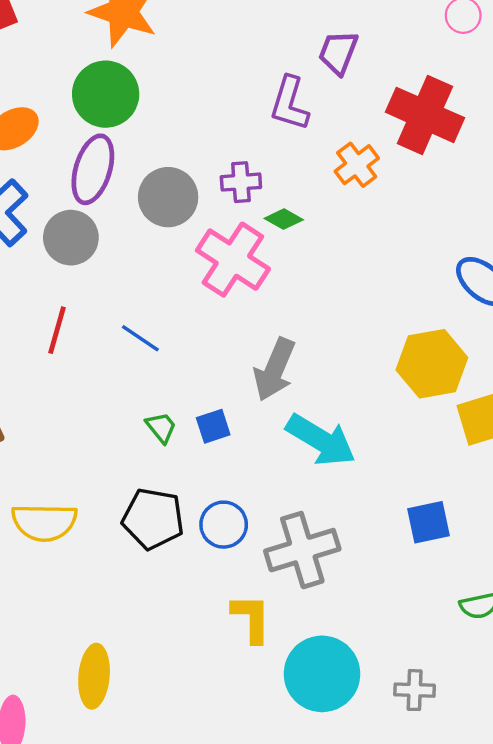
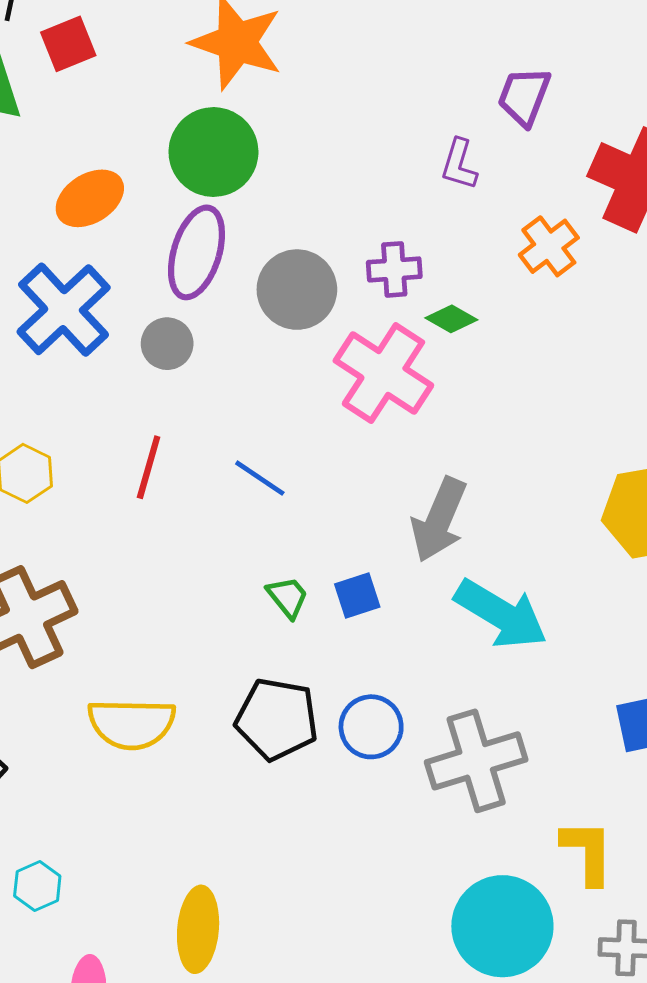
purple L-shape: (290, 103) -> (459, 164), size x0.7
gray circle: (71, 238) -> (167, 344), size x0.7
yellow L-shape: (251, 618) -> (587, 852), moved

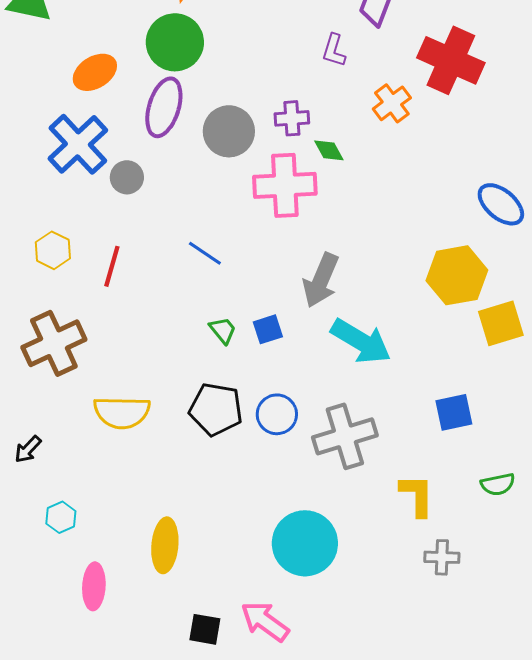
green diamond: (451, 319) -> (329, 150), turned 32
gray circle: (167, 344) -> (127, 177), moved
pink cross: (383, 373) -> (285, 185), turned -36
red line: (149, 467) -> (112, 266), moved
cyan circle: (502, 926) -> (305, 543), moved

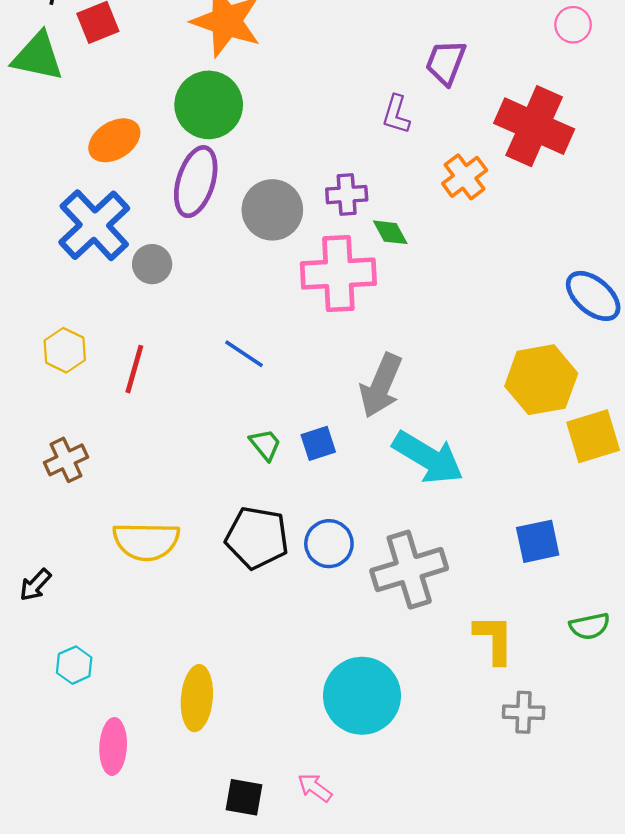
brown cross: (54, 343) -> (66, 460), size x0.6
pink arrow: (265, 621) -> (315, 788), size x0.6

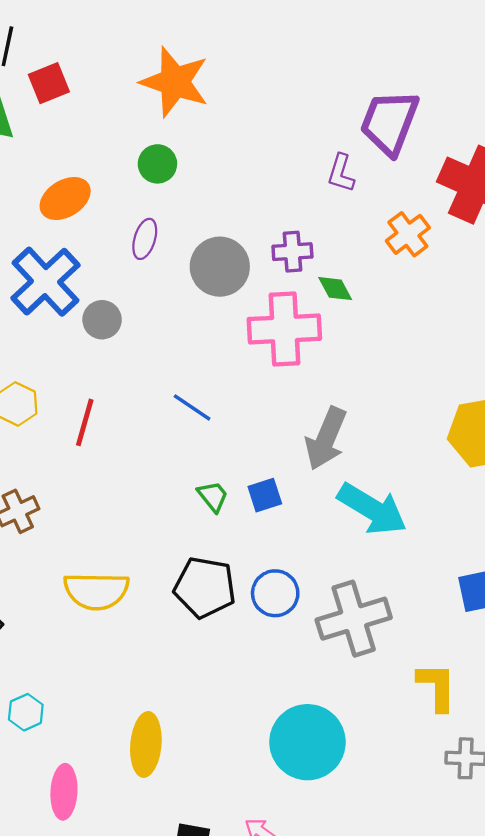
purple trapezoid: (446, 62) -> (389, 122), size x1.5
green circle: (209, 105) -> (157, 164), size x0.6
purple ellipse: (196, 182) -> (145, 239), size x0.6

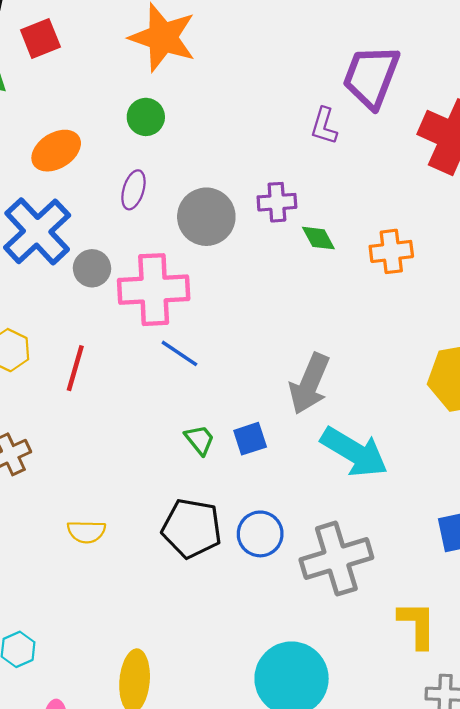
orange cross: (408, 234) -> (391, 251), moved, turned 30
pink cross: (284, 329) -> (154, 290), moved
yellow semicircle: (96, 591) -> (86, 532), size x0.6

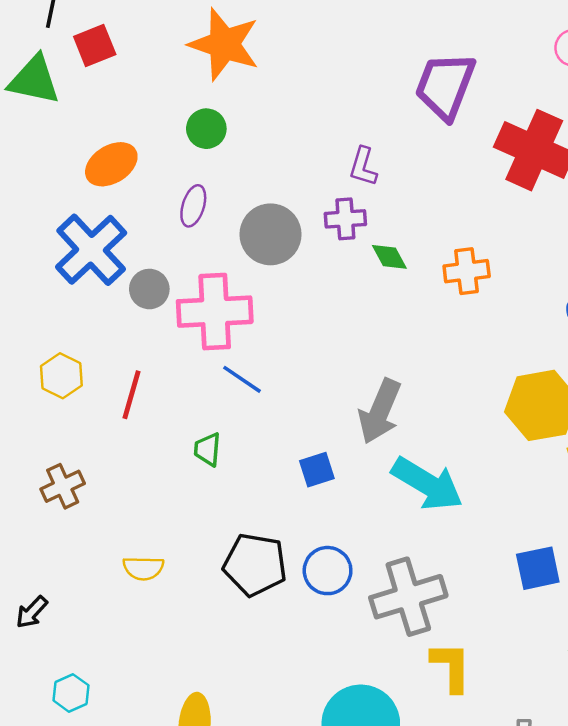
purple L-shape: (324, 126) -> (363, 167), moved
green trapezoid: (200, 440) -> (208, 449), moved, turned -136
yellow L-shape: (417, 625) -> (451, 667), moved

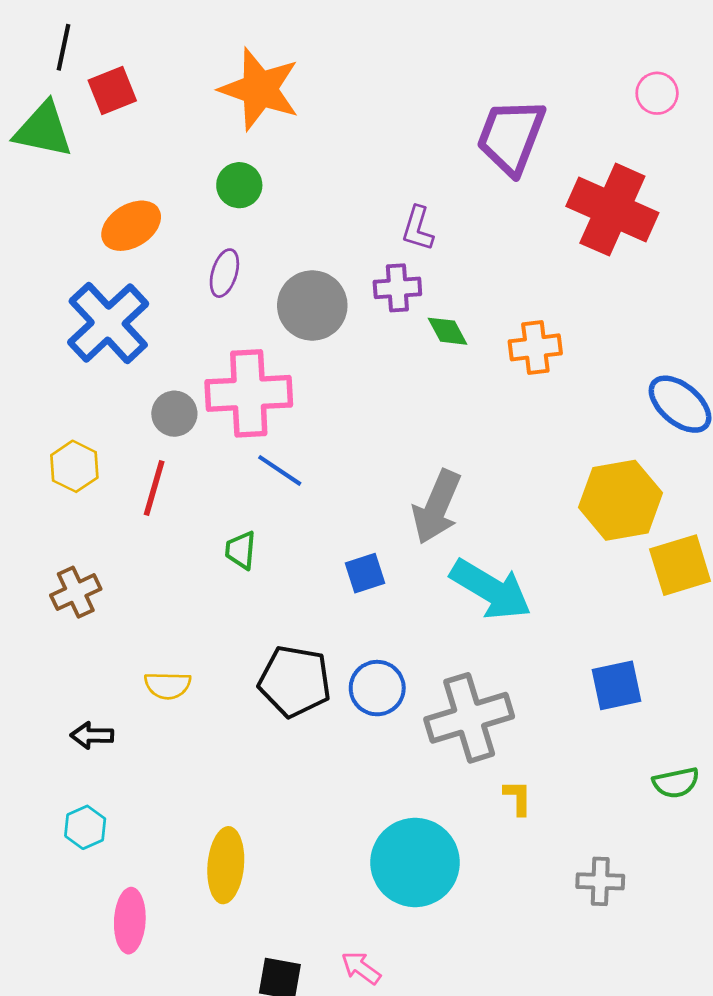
gray circle: (149, 289) -> (174, 414), moved
black arrow: (32, 612) -> (92, 735), moved, turned 48
yellow L-shape: (451, 667) -> (518, 798), size x0.6

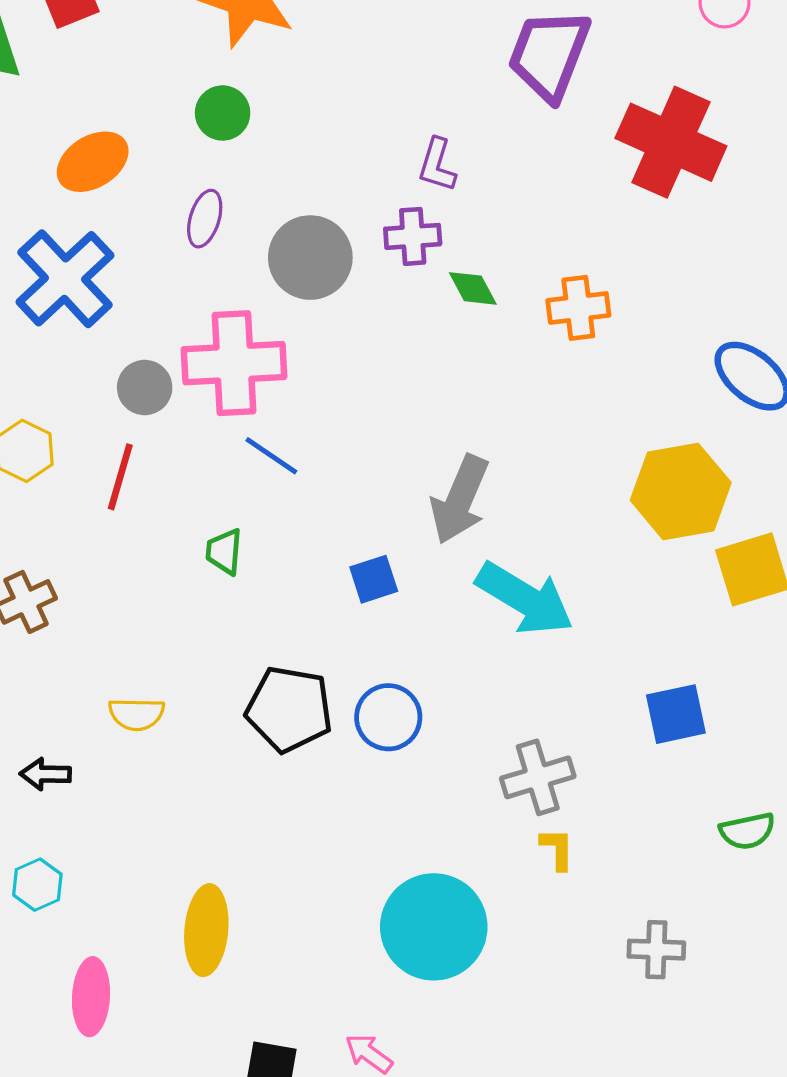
gray cross: (469, 718) -> (538, 777), moved, size x0.7

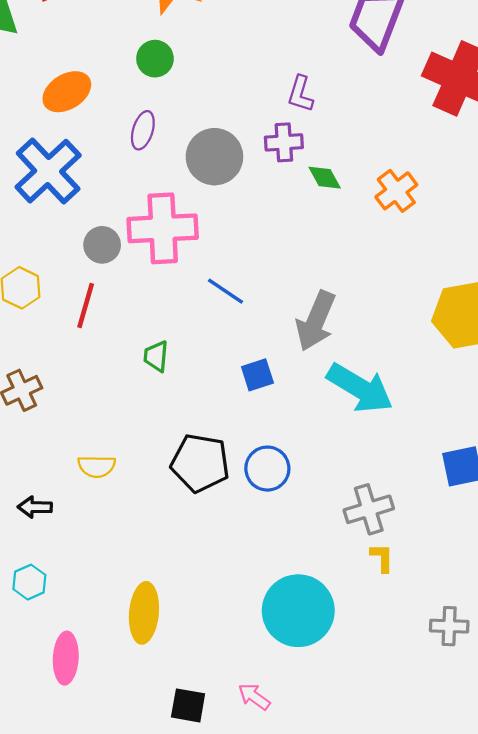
orange cross: (578, 308) -> (396, 191), turned -30
blue line: (271, 456) -> (226, 291), moved

